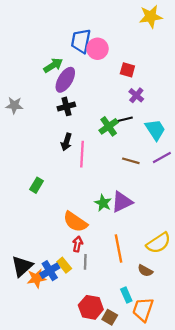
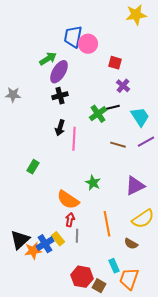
purple triangle: (122, 202) -> (135, 186), moved

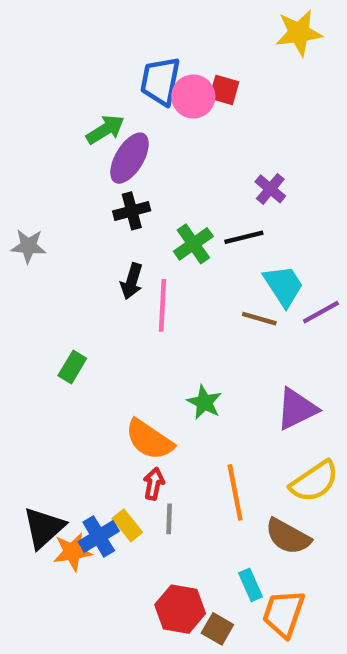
red square: (115, 63) -> (224, 90), moved
gray star: (13, 95) -> (28, 246), moved
green cross: (98, 114) -> (193, 244), moved
cyan trapezoid: (140, 117) -> (283, 286), moved
brown semicircle: (131, 244) -> (288, 536), size x1.5

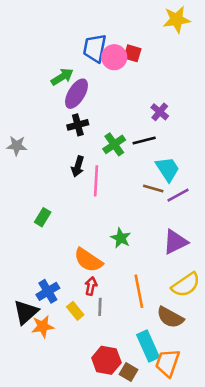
purple line: (321, 312) -> (178, 195), moved
blue cross: (99, 536) -> (48, 291), moved
cyan rectangle: (250, 585) -> (148, 346), size x1.6

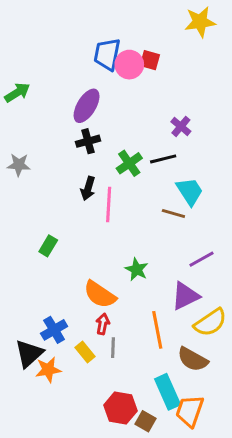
green arrow: (62, 77) -> (17, 93), moved
purple line: (178, 195) -> (201, 259), moved
purple triangle: (175, 242) -> (185, 296), moved

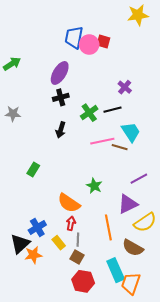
pink line: (109, 205) -> (102, 141), moved, turned 75
brown square: (145, 421) -> (77, 257), moved

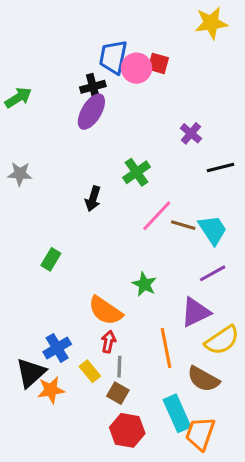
black cross: (61, 97) -> (93, 87), moved
black line: (113, 110) -> (220, 168), moved
cyan trapezoid: (131, 132) -> (213, 230), moved
pink line: (102, 141) -> (157, 216), turned -35

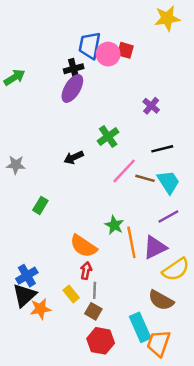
black line: (220, 168) -> (162, 149), moved
gray star: (20, 174) -> (16, 165), moved
black arrow: (93, 199) -> (74, 157), turned 48
blue cross: (57, 348) -> (27, 276), moved
orange line: (166, 348) -> (131, 242), moved

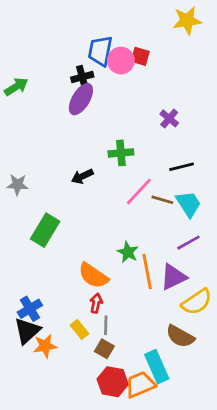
green cross: (108, 136) -> (121, 153), turned 30
green rectangle: (40, 205) -> (45, 230), size x1.6
orange trapezoid: (159, 343) -> (140, 385), moved, turned 48

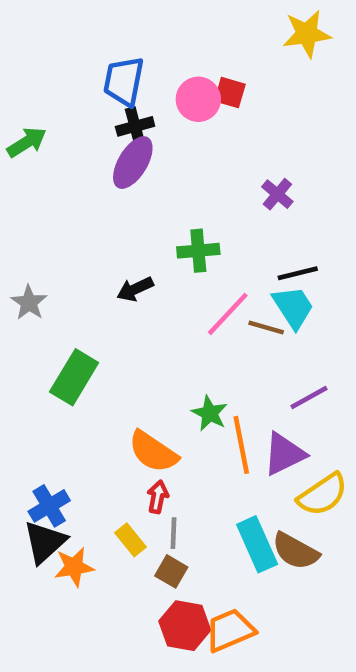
blue trapezoid: (100, 51) -> (124, 81), moved
gray star: (17, 185) -> (29, 303), turned 30
cyan trapezoid: (188, 204) -> (293, 307), moved
cyan rectangle: (157, 367) -> (257, 544), moved

